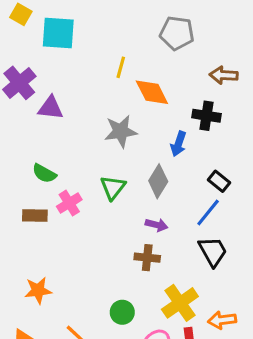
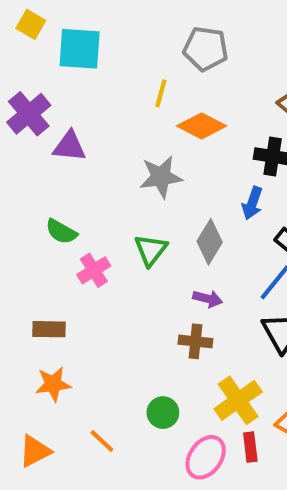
gray pentagon: (177, 33) -> (206, 49), moved
orange diamond: (152, 92) -> (202, 126), turned -36
blue arrow: (178, 144) -> (252, 203), moved
brown rectangle: (35, 216) -> (49, 329), moved

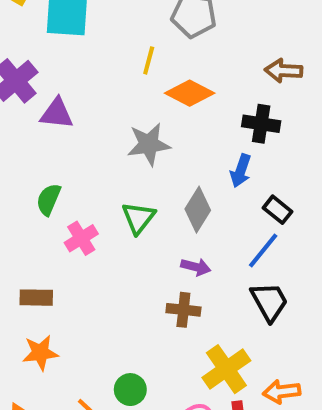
green semicircle: (61, 232) -> (49, 199), turned 84
green circle: (163, 413) -> (130, 390), moved

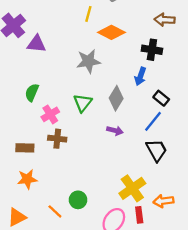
brown cross: (183, 310) -> (57, 139), moved

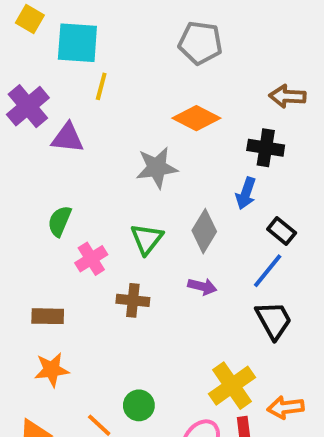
yellow line: (88, 14) -> (101, 86), moved
brown cross: (57, 139) -> (133, 300), moved

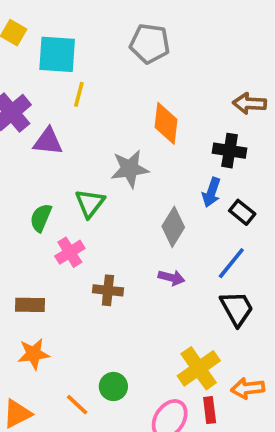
gray pentagon: (200, 43) -> (150, 44), moved
orange diamond: (196, 118) -> (166, 123), turned 69
black rectangle: (282, 231) -> (242, 212), moved
green triangle: (147, 239) -> (90, 203), moved

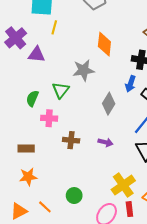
pink cross: (70, 252) -> (49, 118), turned 35
purple arrow: (171, 278) -> (105, 142), moved
orange line: (77, 405) -> (45, 207), moved

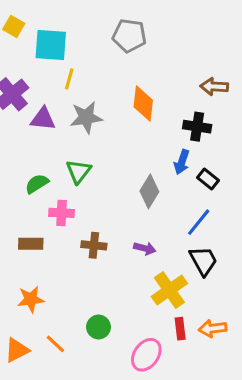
gray star: (84, 70) -> (86, 117), moved
green semicircle: (32, 98) -> (37, 184), turned 35
brown rectangle: (26, 149) -> (31, 244), moved
yellow cross: (123, 185) -> (169, 290), moved
red rectangle: (129, 209) -> (180, 329), moved

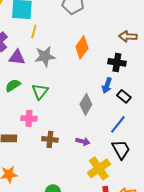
orange diamond: (143, 103) -> (82, 47), turned 30
green semicircle: (37, 184) -> (13, 85), moved

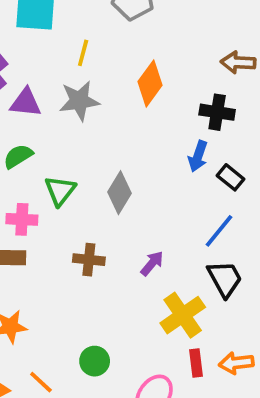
yellow line: (34, 31) -> (83, 53), moved
green triangle: (40, 91) -> (60, 191), moved
gray diamond: (86, 104) -> (119, 193), moved
pink cross: (29, 118) -> (22, 219), moved
purple arrow: (83, 141) -> (152, 263), turned -64

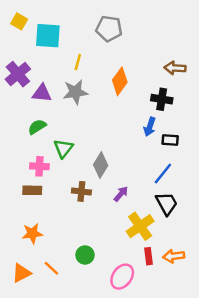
black rectangle: (231, 177) -> (170, 140), turned -35
gray diamond: (119, 193) -> (101, 165), moved

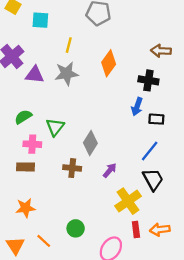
cyan square: (48, 36) -> (40, 20), size x0.7
green semicircle: (37, 127) -> (23, 117), moved
orange triangle: (21, 273) -> (15, 245), turned -36

